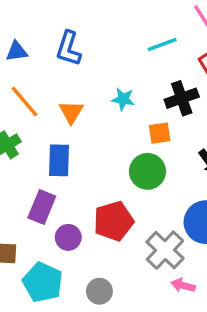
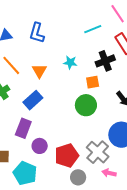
blue rectangle: (59, 160) -> (33, 100), turned 48
red pentagon: (114, 221) -> (67, 156), moved
gray circle: (99, 291) -> (78, 177), moved

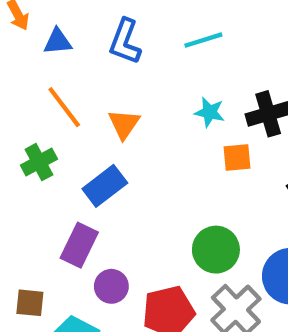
cyan line: (93, 29) -> (203, 40), moved
cyan star: (70, 62) -> (210, 112), moved
green circle: (86, 105) -> (216, 250), moved

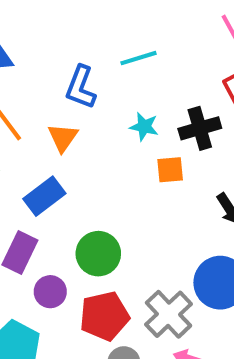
blue L-shape: (125, 42) -> (81, 87), moved
green circle: (216, 250) -> (98, 254), moved

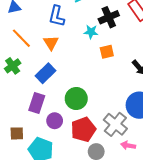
black cross: (200, 128) -> (109, 17), moved

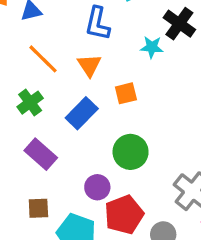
black cross: (109, 17) -> (179, 24), turned -30
orange square: (107, 52) -> (126, 93), moved
purple rectangle: (37, 103) -> (41, 154), moved, turned -66
red pentagon: (83, 129) -> (124, 215), moved

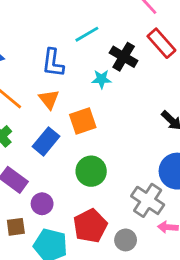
orange square: (126, 93) -> (83, 121), size x1.4
purple circle: (97, 187) -> (42, 204), moved

